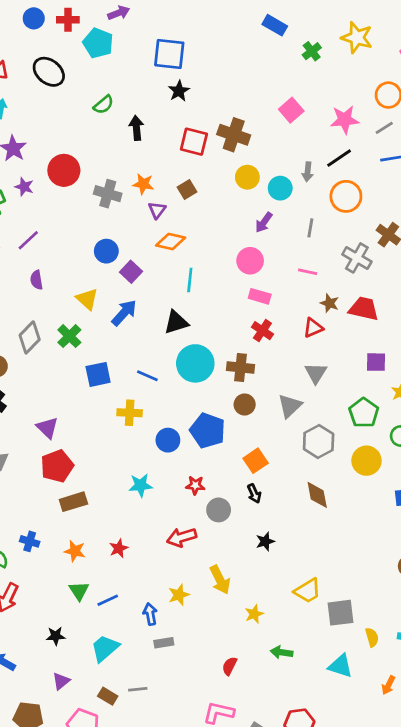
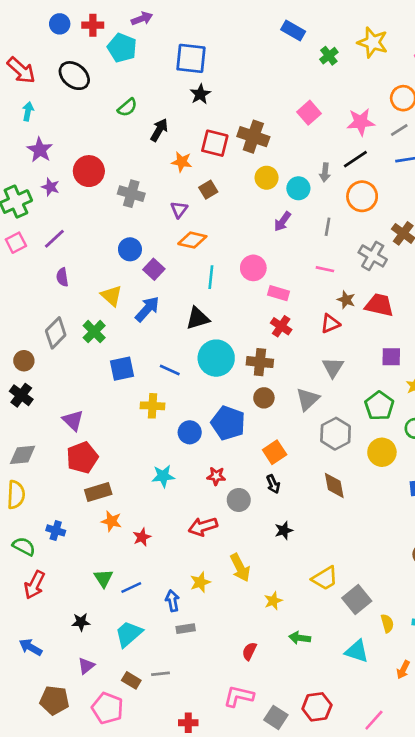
black arrow: (136, 128) -> (159, 130), turned 35
orange star: (143, 184) -> (182, 162), moved
pink circle: (250, 261) -> (253, 268), moved
orange star: (75, 551) -> (111, 521), moved
gray square: (340, 613) -> (357, 599), turned -32

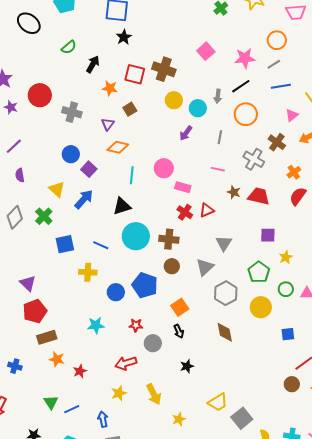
red triangle: (330, 324) -> (207, 210), moved
yellow star: (200, 582) -> (119, 393), moved

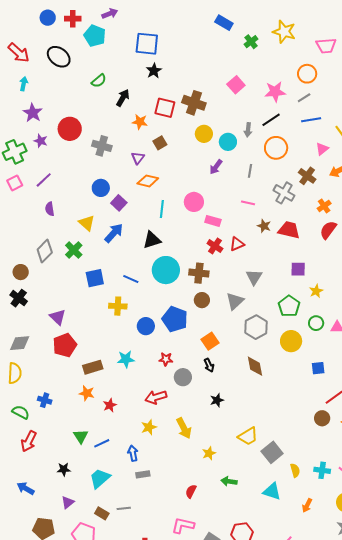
brown rectangle: (47, 337) -> (93, 367), moved

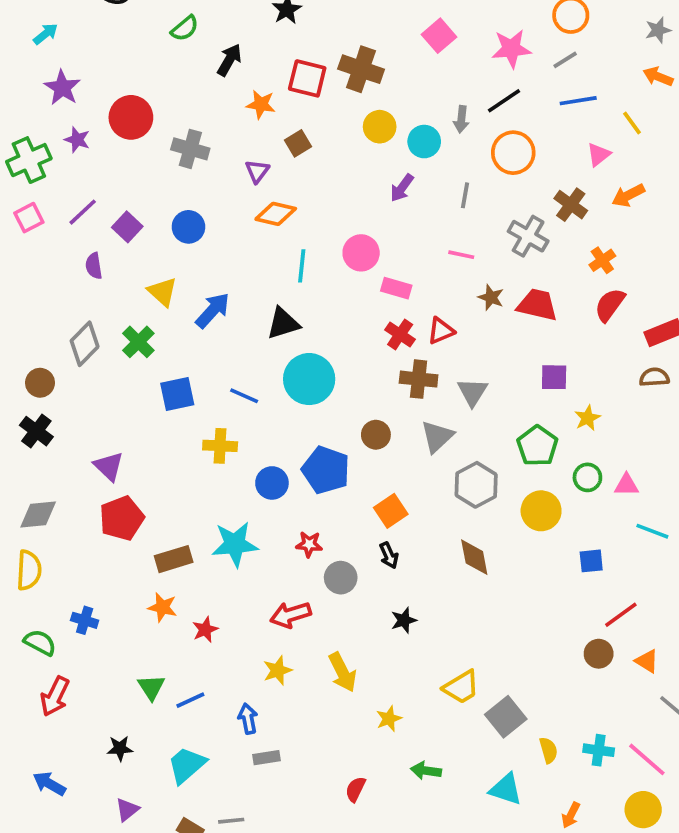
cyan arrow: (24, 84) -> (46, 34), turned 40
purple square: (119, 203) -> (127, 227), moved
brown cross: (199, 273) -> (419, 379), moved
cyan star: (126, 359) -> (235, 544), size x1.4

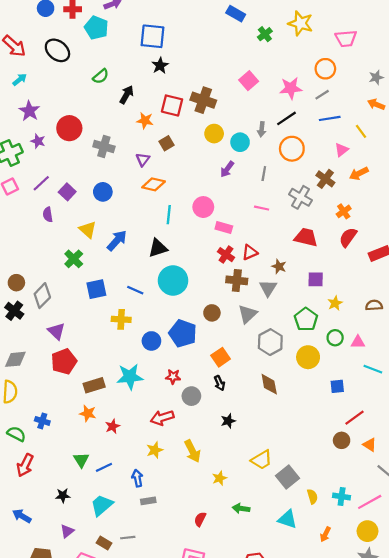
brown star: (491, 297) -> (279, 266), moved
gray diamond: (85, 344) -> (42, 296), moved
brown semicircle: (654, 377) -> (374, 305), moved
pink line: (647, 759) -> (370, 502), turned -70

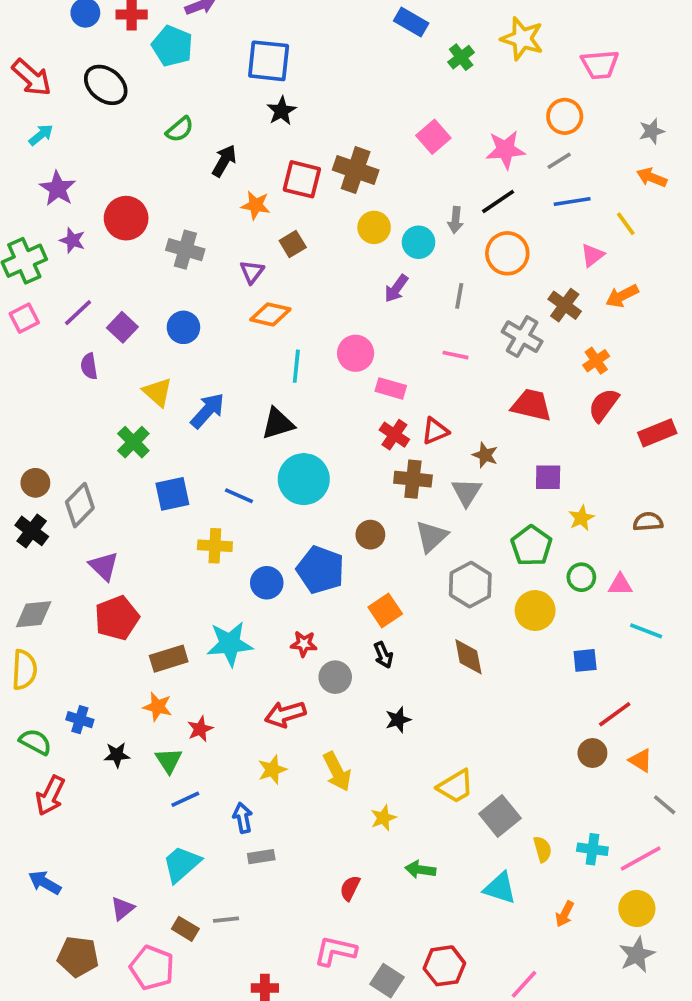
green triangle: (81, 460) -> (169, 760), moved
black star: (63, 495) -> (117, 755), moved

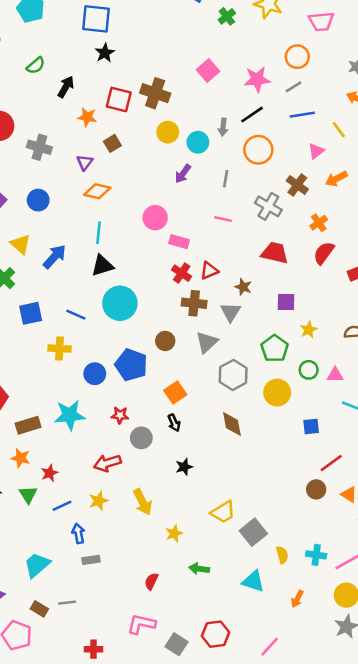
cyan line: (296, 366) -> (99, 233), moved
blue line: (185, 799) -> (62, 506), moved

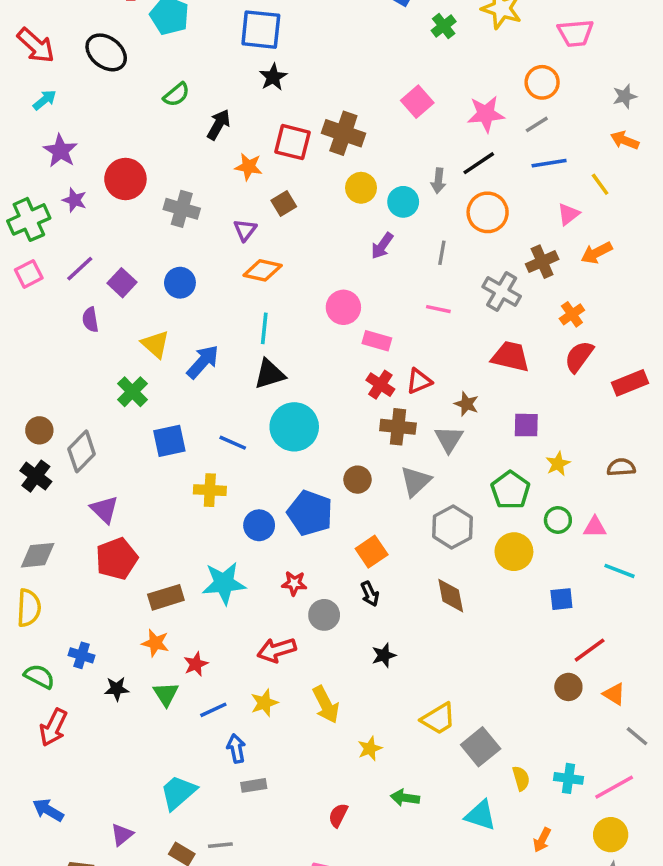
brown cross: (297, 185) -> (542, 262), turned 30

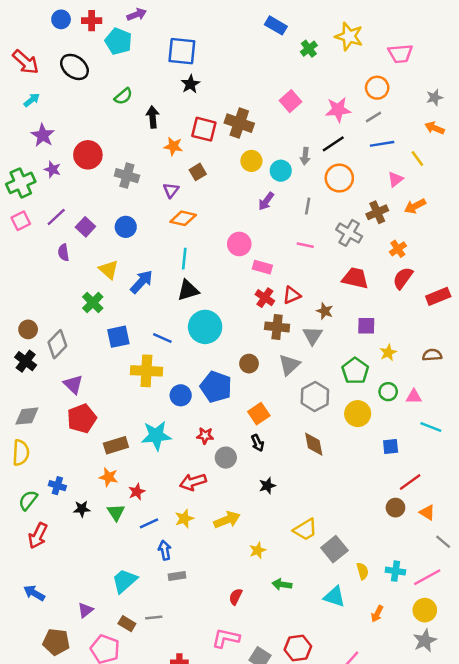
black arrow: (219, 124) -> (153, 117), turned -35
yellow cross: (210, 490) -> (146, 371), size x1.4
green semicircle: (39, 676) -> (28, 500), turned -80
yellow arrow: (326, 705) -> (227, 520), turned -85

